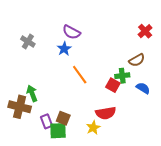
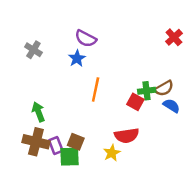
brown semicircle: (137, 60) -> (164, 88), moved
orange line: (80, 75) -> (96, 90), turned 48
brown cross: (20, 107) -> (36, 142), moved

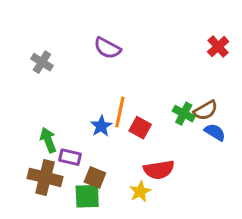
blue star: (77, 58) -> (101, 126), moved
green cross: (147, 91) -> (184, 114), turned 35
red square: (135, 102) -> (140, 128), moved
purple rectangle: (56, 145) -> (70, 157), moved, turned -56

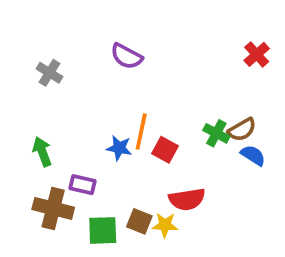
blue star: (101, 126) -> (119, 148), turned -30
green arrow: (48, 140) -> (42, 152), moved
brown square: (95, 177) -> (139, 221), moved
yellow star: (140, 191) -> (165, 225), turned 30

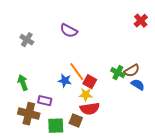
red cross: (257, 54) -> (141, 21), moved
orange line: (141, 131) -> (77, 72), turned -48
red semicircle: (187, 199) -> (90, 109), moved
yellow star: (165, 225) -> (86, 95), moved

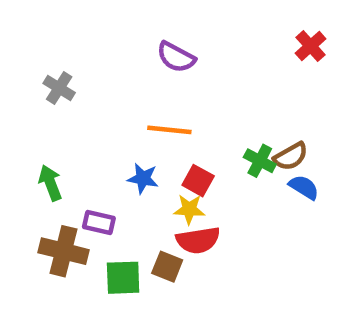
purple semicircle: (69, 31) -> (176, 57), moved
orange line: (77, 72) -> (169, 130), moved, turned -48

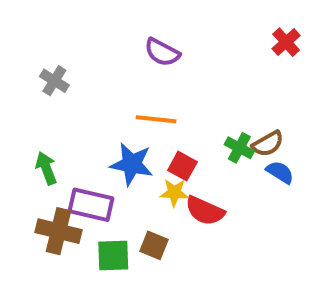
blue star: (143, 178) -> (132, 164), size x1.5
purple rectangle: (99, 223) -> (91, 205), size x1.5
red semicircle: (198, 240) -> (205, 211), moved, turned 33

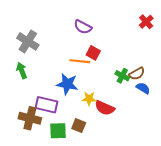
gray cross: (54, 81) -> (28, 41), size x1.5
red square: (182, 166) -> (93, 53), moved
green arrow: (46, 168) -> (22, 71), moved

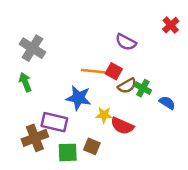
purple semicircle: (83, 27) -> (126, 42), moved
red square: (93, 53) -> (114, 71), moved
brown semicircle: (137, 74) -> (127, 86), moved
brown cross: (30, 118) -> (35, 138), turned -35

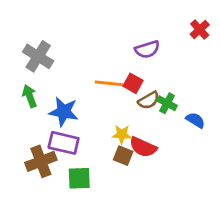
purple semicircle: (126, 42) -> (147, 49), turned -45
blue star: (79, 98) -> (64, 112), moved
brown square: (92, 146) -> (123, 156), moved

